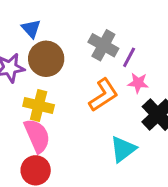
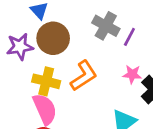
pink star: (138, 83) -> (132, 74), moved
orange L-shape: (103, 95) -> (84, 76), moved

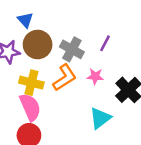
gray cross: (106, 26) -> (72, 49), moved
pink star: (132, 74) -> (95, 76), moved

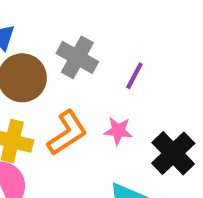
gray cross: (72, 49) -> (77, 57), moved

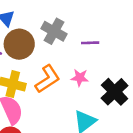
purple line: (134, 76) -> (90, 43), turned 60

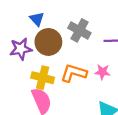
orange L-shape: (48, 79) -> (74, 73), turned -130

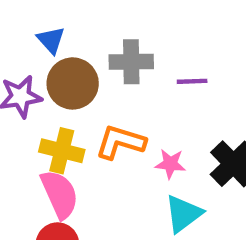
gray cross: (79, 30) -> (131, 62), turned -30
pink star: (102, 72) -> (170, 164), moved

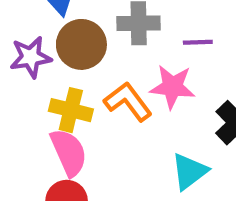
orange L-shape: (120, 142) -> (128, 102), turned 36
pink star: (170, 164) -> (172, 87), moved, size x1.5

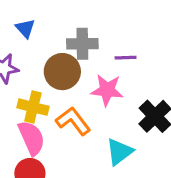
brown circle: (81, 44) -> (62, 72), moved
orange L-shape: (128, 102) -> (73, 121), moved

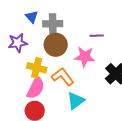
gray cross: (82, 44) -> (53, 24), moved
pink semicircle: (31, 138) -> (36, 88), turned 50
cyan triangle: (119, 152) -> (76, 101), moved

